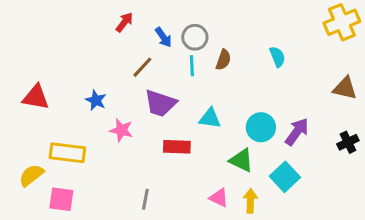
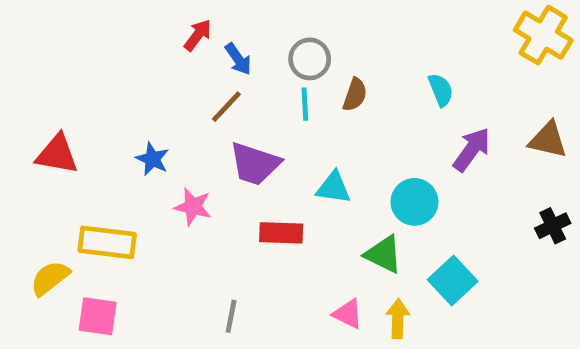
yellow cross: (342, 22) -> (543, 35), turned -36
blue arrow: (163, 37) -> (238, 59), moved
purple arrow: (297, 132) -> (472, 149), moved

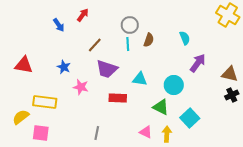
blue arrow: (238, 59) -> (59, 25), moved
brown triangle: (548, 140) -> (230, 74), moved

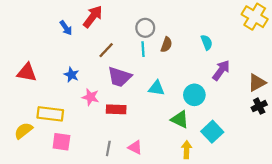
red arrow: (83, 15) -> (93, 17), size x1.5
brown triangle: (230, 74) -> (257, 83), turned -42
red rectangle: (118, 98) -> (116, 109), moved
pink triangle: (146, 132) -> (135, 147), moved
pink square: (41, 133) -> (61, 142), moved

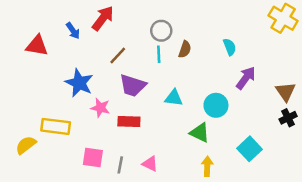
red triangle: (27, 73) -> (37, 46), moved
blue star: (71, 75) -> (79, 83), size x1.6
brown triangle: (257, 83) -> (286, 92), turned -36
cyan square: (212, 132) -> (250, 149), moved
pink square: (61, 142) -> (93, 158), moved

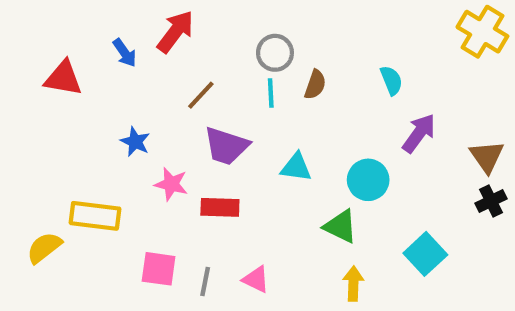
blue star: (79, 83) -> (135, 142), size x0.6

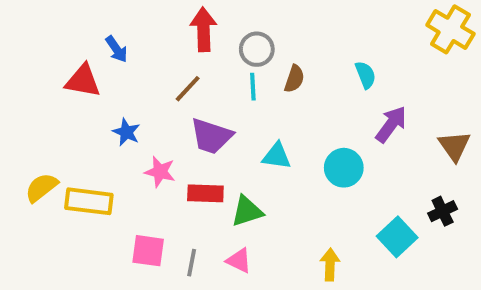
red arrow: (175, 32) -> (203, 29), moved, turned -39
red triangle: (63, 78) -> (83, 81), moved
black cross: (491, 201) -> (443, 211), moved
green triangle: (341, 226) -> (247, 211), moved, turned -44
yellow semicircle: (44, 248) -> (41, 187), moved

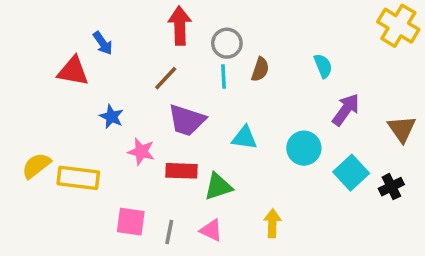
cyan square: (397, 237) -> (351, 173), moved
yellow arrow: (330, 265) -> (272, 223), moved

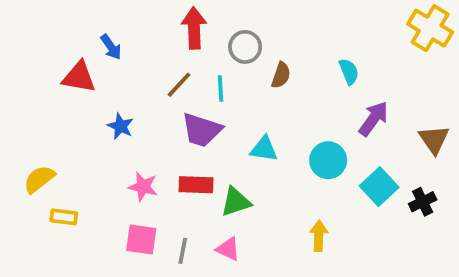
cyan line: (223, 76) -> (221, 88), moved
pink star: (141, 152) -> (143, 187), moved
yellow rectangle: (78, 178) -> (64, 217), moved, size x0.6
yellow arrow: (272, 223) -> (319, 236), moved

